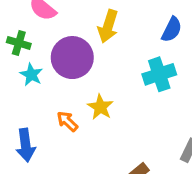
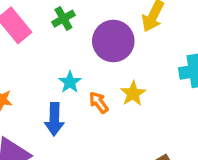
green cross: (19, 43) -> (63, 19), turned 35
cyan star: (31, 75) -> (70, 82), moved

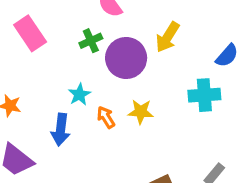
green cross: (63, 19) -> (91, 41), moved
yellow star: (133, 94) -> (141, 112), turned 30

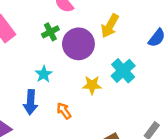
cyan cross: (204, 95) -> (123, 71), moved, turned -35
orange arrow: (106, 117) -> (64, 111), moved

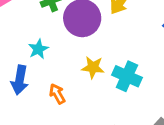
cyan cross: (123, 71) -> (127, 76), moved, turned -30

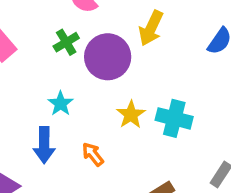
yellow star: (93, 67) -> (131, 115), turned -30

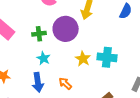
green cross: (66, 42) -> (39, 34), moved, turned 32

